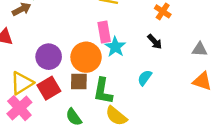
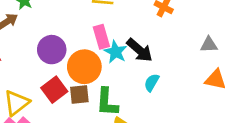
black arrow: (155, 42) -> (140, 50), moved, size x1.5
purple circle: (49, 57) -> (52, 50), moved
red square: (49, 88) -> (54, 90), moved

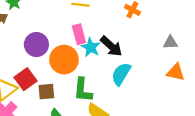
cyan semicircle: (152, 83) -> (121, 74), size x1.5
red square: (54, 90) -> (26, 79), moved
brown square: (79, 94) -> (46, 92), moved

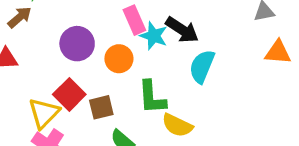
orange circle: (64, 60) -> (119, 59), size x0.7

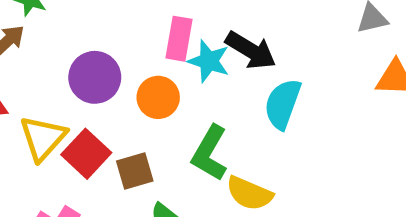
pink rectangle: (134, 20) -> (179, 39), turned 36
green L-shape: (152, 97) -> (210, 153), turned 36
yellow triangle: (44, 113) -> (43, 138), moved

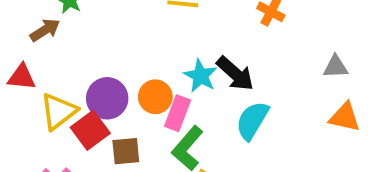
pink rectangle: (179, 39) -> (178, 113), moved
purple circle: (95, 77) -> (107, 98), moved

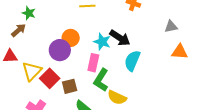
orange circle: (155, 97) -> (71, 38), moved
purple circle: (107, 98) -> (60, 50), moved

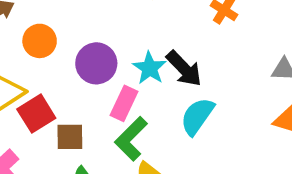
orange circle: (71, 38) -> (40, 41), moved
purple circle: (60, 50) -> (96, 63), moved

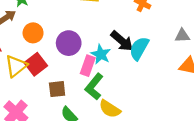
cyan star: (150, 68) -> (101, 54), moved
red square: (36, 114) -> (36, 64), moved
cyan semicircle: (197, 116) -> (139, 48), moved

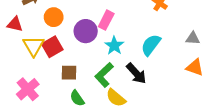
black arrow: (122, 41) -> (136, 73), moved
yellow triangle: (16, 66) -> (34, 46), turned -30
pink rectangle: (88, 66) -> (106, 20), moved

